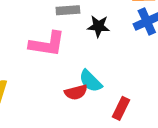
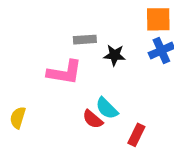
red semicircle: (76, 92) -> (93, 119), turned 55

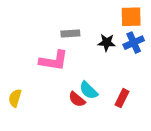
black star: (115, 55) -> (107, 43), moved
red rectangle: (136, 135) -> (122, 98), moved

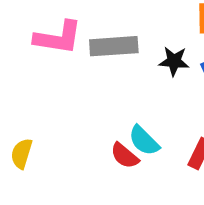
gray rectangle: (70, 34) -> (114, 46), size x1.5
pink L-shape: (54, 61) -> (58, 38), moved

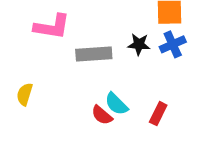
gray rectangle: (114, 46) -> (94, 54), moved
yellow semicircle: (22, 154) -> (25, 94), moved

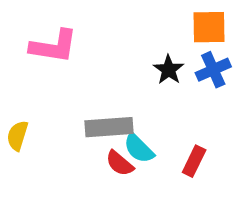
black star: (139, 44) -> (169, 70), turned 30
gray rectangle: (94, 54) -> (109, 127), moved

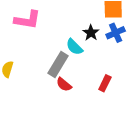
gray rectangle: (109, 127) -> (58, 65), turned -55
cyan semicircle: (139, 148) -> (74, 47), moved

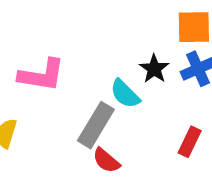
pink L-shape: (27, 20) -> (42, 75), moved
red rectangle: (105, 83) -> (190, 142), moved

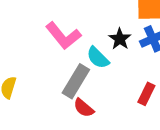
pink L-shape: (42, 75) -> (63, 36), moved, turned 42

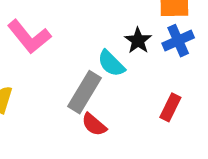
pink L-shape: (63, 36) -> (29, 37), moved

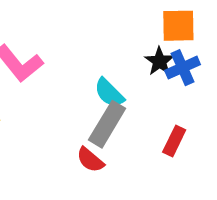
black star: (138, 41) -> (159, 61), moved
gray rectangle: (84, 92) -> (107, 124), moved

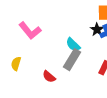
red semicircle: (90, 160) -> (49, 77), moved

